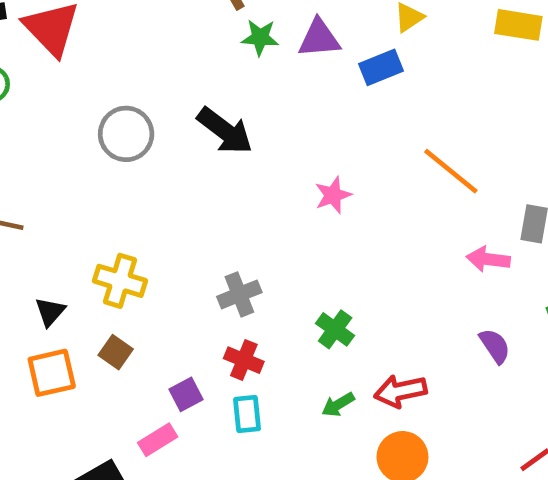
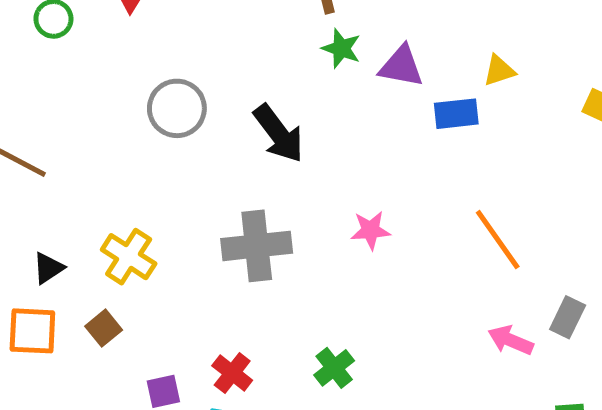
gray cross: (239, 294) -> (257, 246), moved, size x1.5

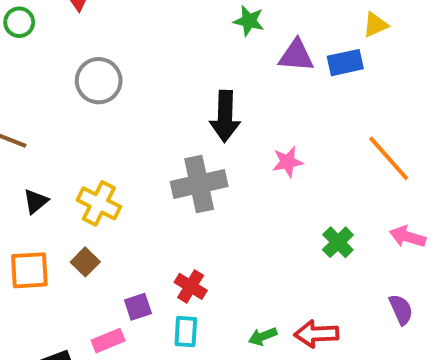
purple triangle: (401, 66) -> (296, 55), moved
gray circle: (177, 108) -> (99, 81), moved
black arrow: (279, 134) -> (225, 116), moved, turned 45
black triangle: (48, 268) -> (36, 201), moved
green cross: (334, 368) -> (338, 242), moved

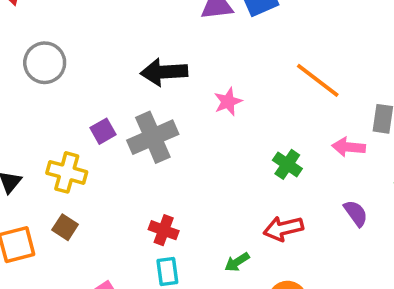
black arrow: (225, 116) -> (164, 72), turned 96
purple square: (138, 307) -> (103, 131), moved
red arrow: (316, 334) -> (283, 229), moved

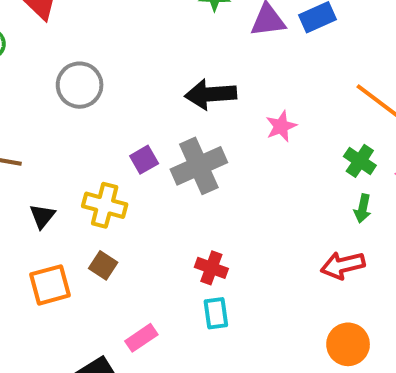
green cross: (287, 164) -> (360, 161), moved
green arrow: (237, 262) -> (363, 208), moved, turned -45

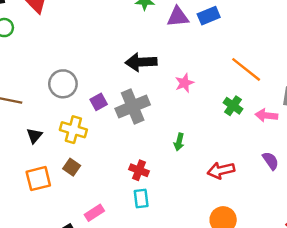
gray circle: (80, 85) -> (63, 84), moved
green arrow: (363, 208) -> (179, 142), moved

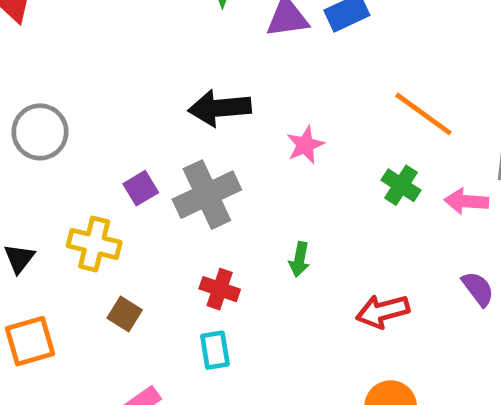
gray circle: (63, 84) -> (40, 132), moved
brown square: (72, 167) -> (125, 314), moved
red cross: (139, 170) -> (220, 289), moved
cyan rectangle: (141, 199) -> (215, 350), moved

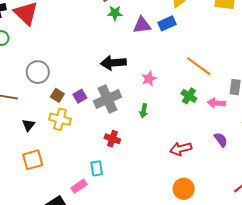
green arrow: (299, 259) -> (144, 111), moved
brown square: (125, 314) -> (57, 95), moved
cyan rectangle: (215, 350) -> (97, 168), moved

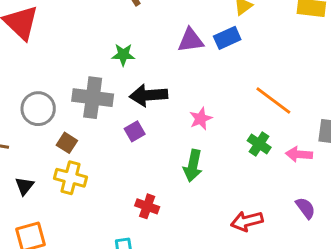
green star: (115, 13) -> (123, 55), moved
purple square: (80, 96) -> (135, 131), moved
gray cross: (108, 99) -> (93, 98), moved, turned 32
green arrow: (144, 111) -> (193, 166), size x1.5

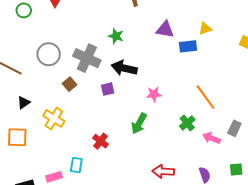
purple triangle: (191, 40) -> (165, 29), moved
brown square: (67, 143) -> (70, 84), moved
yellow cross: (71, 178) -> (54, 118), moved

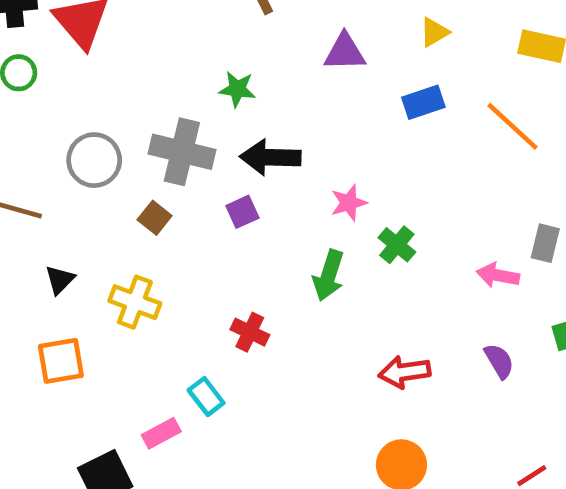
blue rectangle: (188, 46) -> (423, 102), moved
orange line: (206, 97) -> (512, 126), moved
green cross: (187, 123) -> (397, 245), moved
cyan rectangle: (76, 165) -> (206, 397), turned -35

